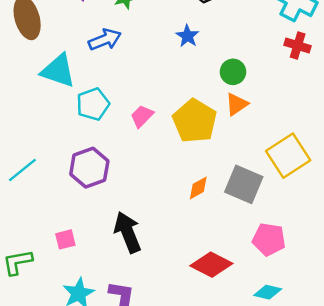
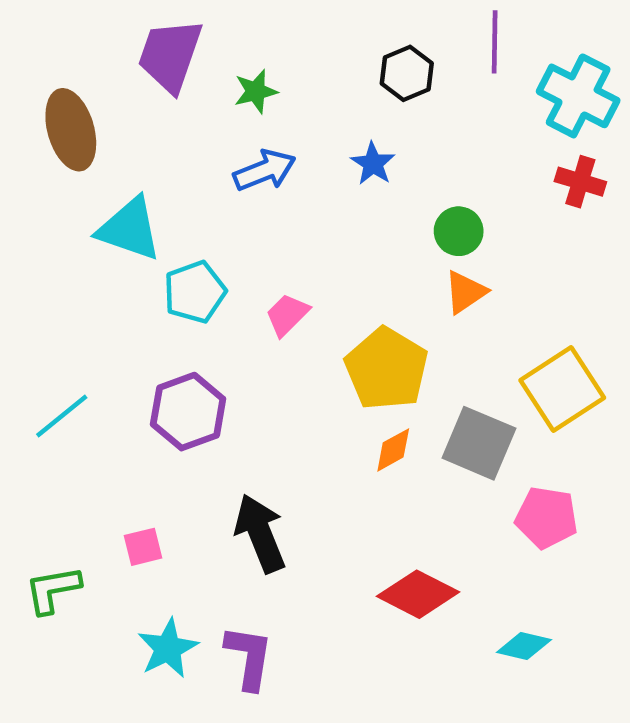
blue arrow: (105, 40) -> (265, 170), moved
yellow pentagon: (195, 121) -> (386, 369), moved
pink pentagon: (269, 239) -> (547, 518), moved

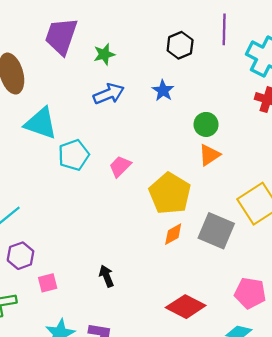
purple hexagon: (188, 412) -> (20, 256), moved, size x0.7
pink pentagon: (547, 518) -> (250, 293), moved
black arrow: (260, 533) -> (106, 276), size x0.6

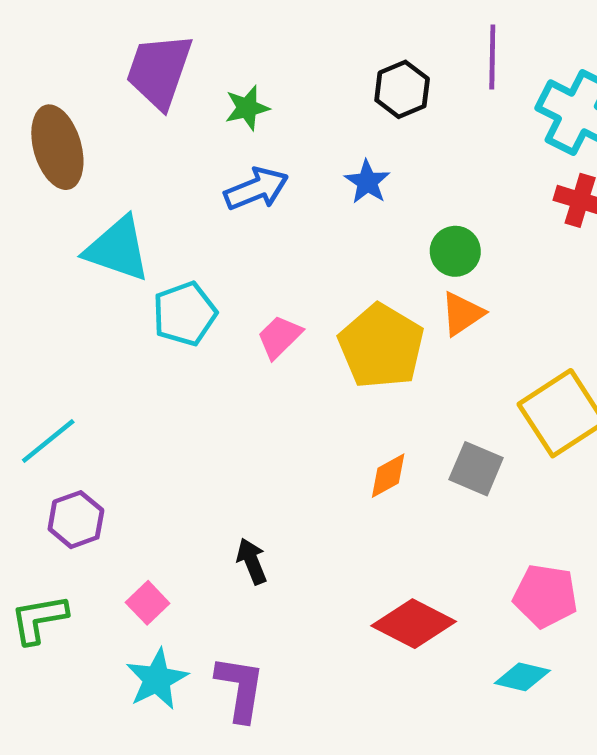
yellow pentagon: (170, 193) -> (381, 346), moved
gray square: (216, 231) -> (476, 469), size x0.7
pink square: (48, 283) -> (148, 603), moved, turned -30

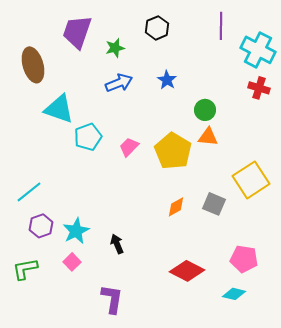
black hexagon: (402, 89) -> (157, 28), moved
orange triangle: (462, 314) -> (208, 137), turned 40
cyan star: (157, 679) -> (76, 231), moved

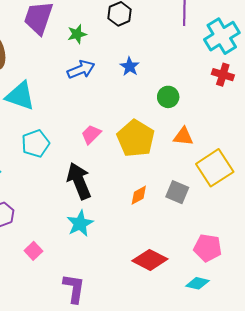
cyan cross: (258, 50) -> (222, 36), turned 32
cyan pentagon: (88, 137) -> (35, 143), moved
orange triangle: (208, 137) -> (183, 136), moved
cyan star: (76, 231) -> (80, 224), moved
black arrow: (117, 244) -> (79, 181), moved, size x1.8

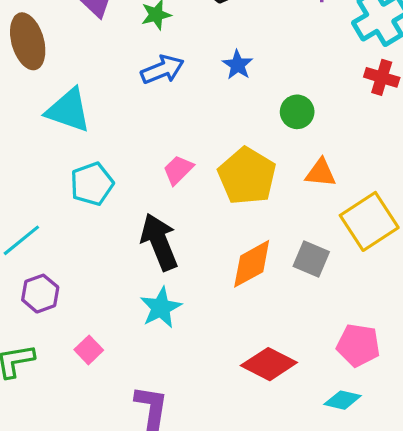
orange diamond: (139, 195) -> (252, 264), size x1.6

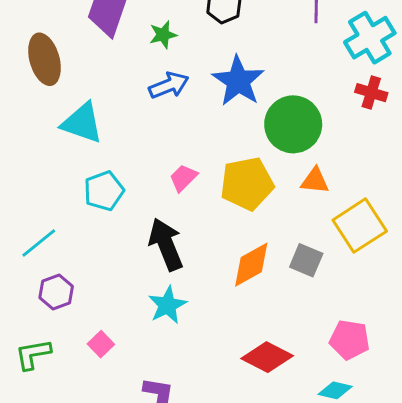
blue star: (238, 65) -> (238, 81), size x1.8
green circle: (297, 112) -> (293, 124), size x1.8
yellow pentagon: (247, 176) -> (247, 184), turned 30

